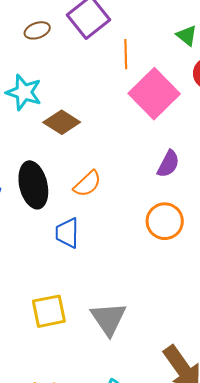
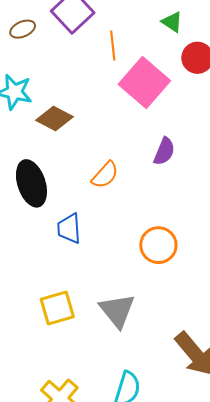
orange semicircle: (87, 184) -> (105, 175), moved
orange circle: (165, 221) -> (158, 245), moved

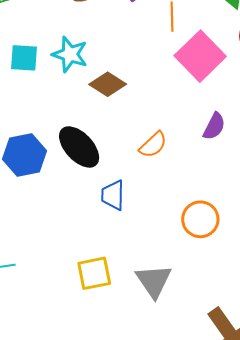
black ellipse: (31, 183) -> (79, 147), turned -30

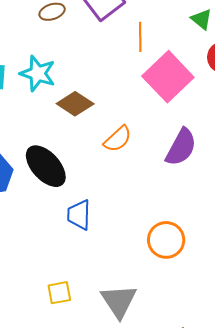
purple semicircle: (214, 126) -> (181, 147), size x1.4
orange semicircle: (153, 145) -> (118, 139), moved
yellow square: (94, 273) -> (59, 293), size x0.7

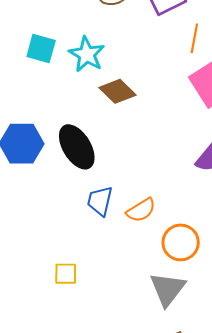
orange semicircle: (118, 139) -> (141, 210), moved
gray triangle: (119, 301) -> (168, 289), moved

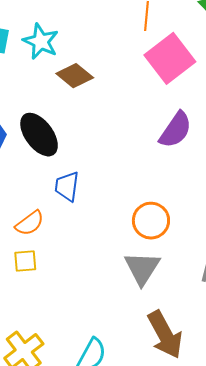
orange semicircle: (141, 210) -> (30, 223), moved
yellow square: (66, 274) -> (25, 261), moved

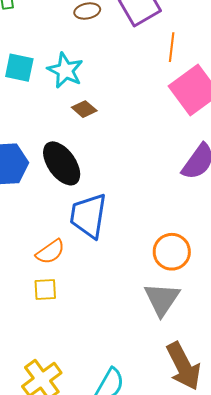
brown diamond: (75, 76) -> (84, 109), moved, size x0.7
blue trapezoid: (67, 186) -> (88, 216), size x1.5

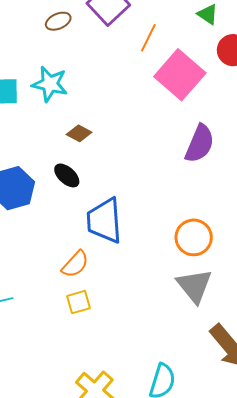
orange line: (172, 47) -> (148, 38), turned 32
brown diamond: (84, 109) -> (79, 133), moved
black ellipse: (62, 163) -> (67, 175), size x0.6

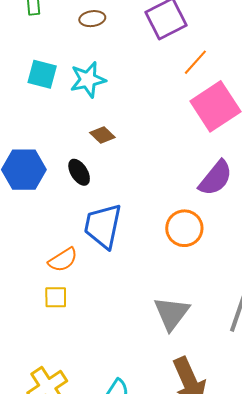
brown ellipse: (58, 21) -> (92, 19), moved
cyan star: (50, 84) -> (88, 80), turned 30
orange circle: (194, 237) -> (184, 228), moved

